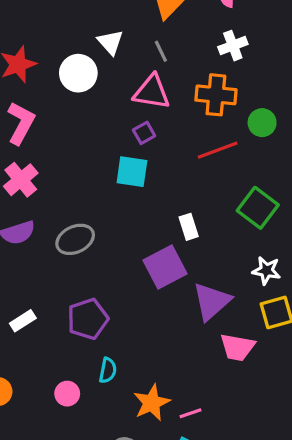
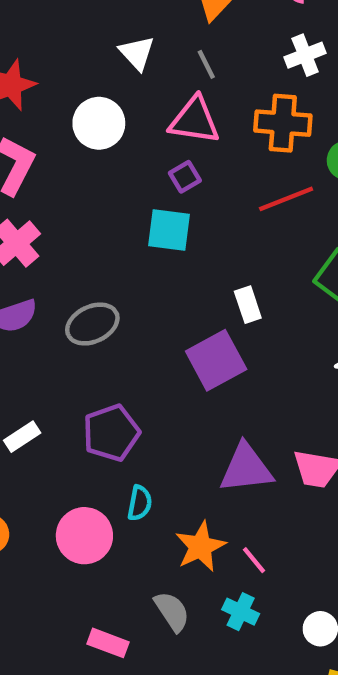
white circle: (78, 73) -> (99, 123), moved
purple triangle: (212, 301) -> (246, 468), moved, turned 36
pink circle: (67, 394) -> (84, 536), size x1.6
pink line: (191, 413) -> (254, 560), turned 70

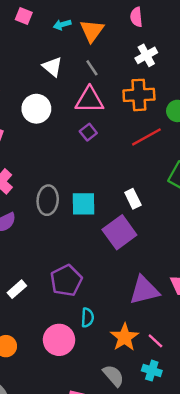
cyan square: (169, 230) -> (83, 204), moved
gray ellipse: (92, 324) -> (48, 200), moved, turned -52

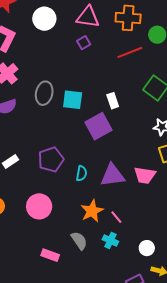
cyan semicircle: (87, 318) -> (82, 173), moved

